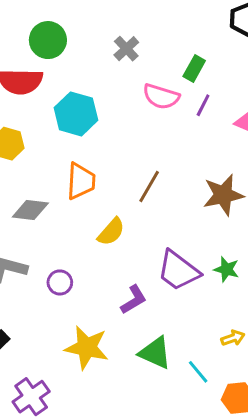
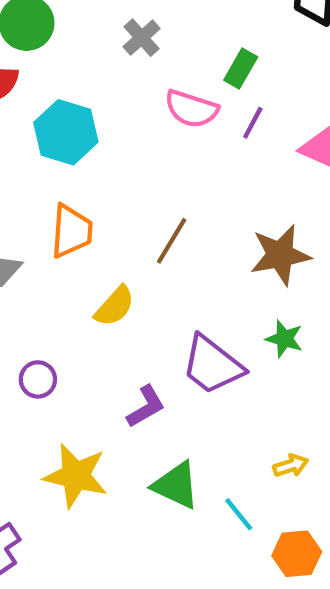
green star: (227, 269) -> (284, 339), moved

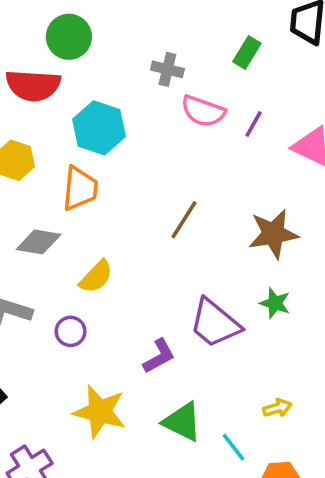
gray cross: (142, 38) -> (167, 69), moved, turned -36
green rectangle: (241, 69) -> (247, 53), moved
orange trapezoid: (71, 231) -> (80, 188), moved
yellow semicircle: (115, 306) -> (96, 277), moved

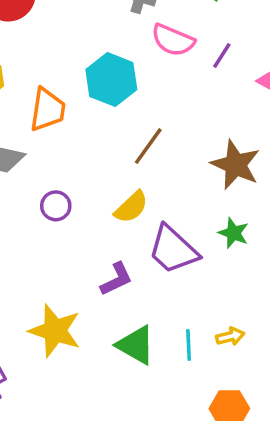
cyan hexagon: (99, 128) -> (111, 79), moved
brown star: (273, 234) -> (236, 165), turned 30
yellow semicircle: (96, 277) -> (131, 207), moved
purple circle: (71, 331) -> (56, 206), moved
cyan line: (233, 447) -> (189, 345), moved, turned 32

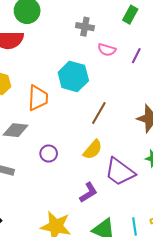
pink semicircle: (173, 40) -> (107, 50), size x0.7

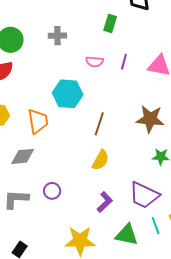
gray cross: (85, 27) -> (57, 36), moved
purple circle: (49, 154) -> (52, 191), moved
purple trapezoid: (120, 172) -> (144, 195), moved

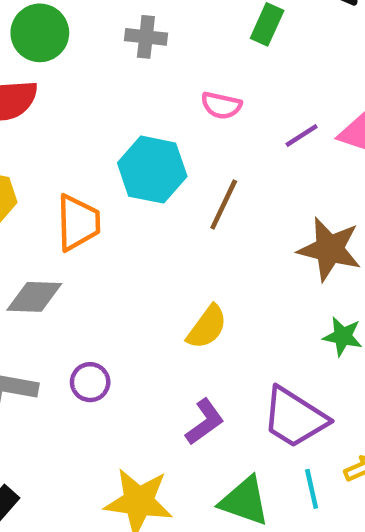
purple line: (124, 62) -> (302, 135), moved, turned 35
brown line: (99, 124) -> (224, 205), moved

